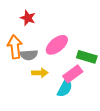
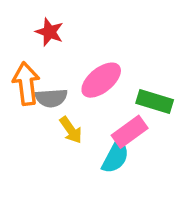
yellow arrow: (40, 73) -> (71, 130), turned 56

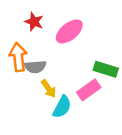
pink ellipse: (101, 80) -> (69, 31), moved
cyan semicircle: (115, 157) -> (62, 107), moved

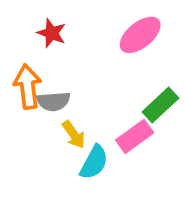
pink ellipse: (69, 31) -> (140, 35), moved
green rectangle: (106, 69) -> (160, 105), turned -60

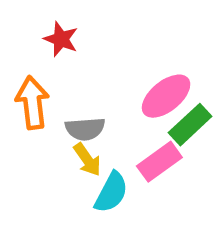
pink ellipse: (140, 35) -> (166, 96), moved
gray semicircle: (53, 101) -> (85, 129), moved

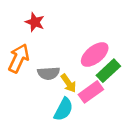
orange arrow: (32, 103) -> (19, 58), turned 32
yellow arrow: (87, 160) -> (69, 83), moved

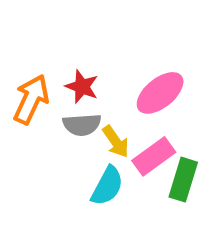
red star: (35, 22) -> (82, 87), moved
green rectangle: (108, 71) -> (183, 180), moved, turned -30

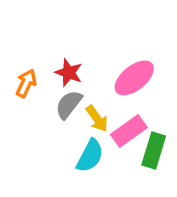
orange arrow: (31, 99) -> (26, 83), size x0.7
gray semicircle: (82, 125) -> (69, 104), turned 132

